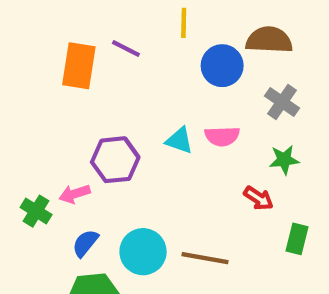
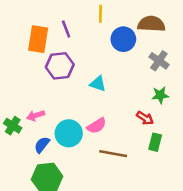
purple line: (126, 49) -> (66, 29), turned 42
pink semicircle: (222, 136) -> (97, 126), moved, turned -30
purple hexagon: (115, 160) -> (60, 66), moved
green rectangle: (297, 239) -> (155, 142), moved
cyan circle: (143, 252) -> (69, 133), moved

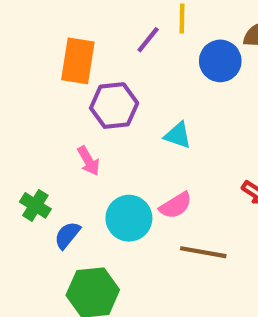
purple line: (66, 29) -> (148, 40), moved, turned 60
pink arrow: (36, 115) -> (89, 161), moved, turned -102
blue semicircle: (42, 145) -> (67, 235), moved

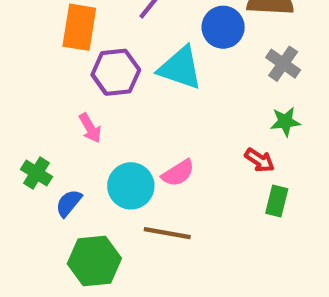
cyan triangle: (178, 135) -> (180, 68), moved, size x1.6
brown line: (203, 252) -> (167, 233), moved

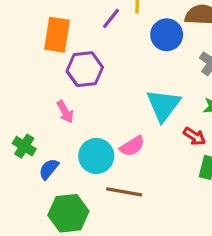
cyan triangle: (180, 68) -> (163, 105), moved, turned 48

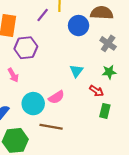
cyan triangle: (163, 105) -> (76, 71), size x0.6

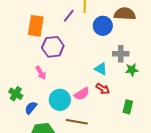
gray cross: (108, 43) -> (121, 54), moved, turned -35
cyan triangle: (76, 71) -> (101, 69), turned -40
red arrow: (96, 91) -> (103, 89), moved

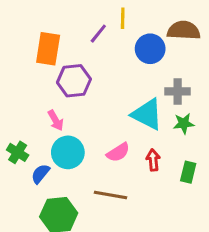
cyan triangle: (101, 69) -> (147, 114), size x1.6
green star: (132, 70) -> (184, 123), moved
red arrow: (103, 89) -> (153, 160), moved, turned -128
cyan circle: (60, 100) -> (68, 152), moved

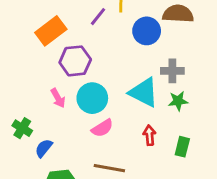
orange rectangle: (48, 49) -> (51, 31), turned 44
cyan circle: (68, 152) -> (92, 98), moved
pink semicircle: (118, 152) -> (102, 128), moved

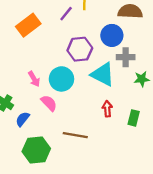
blue circle: (147, 31) -> (112, 35), moved
purple hexagon: (75, 61) -> (80, 49), moved
green star: (178, 101) -> (142, 79), moved
pink semicircle: (102, 128) -> (49, 103), moved, turned -102

